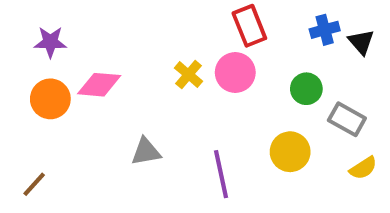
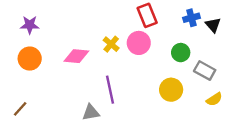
pink diamond: (99, 85) -> (76, 56), moved
gray triangle: (146, 152) -> (91, 112), moved
purple line: (221, 174) -> (110, 90), moved

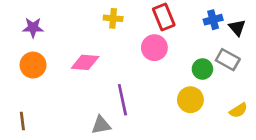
yellow cross: (111, 44) -> (113, 18), moved, turned -35
green circle: (181, 53) -> (202, 69), moved
gray rectangle: (205, 71) -> (228, 60), moved
brown line: (20, 109) -> (22, 121), turned -49

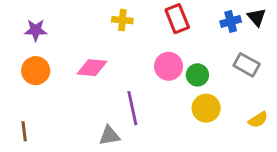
black triangle: (237, 28) -> (257, 17), moved
pink circle: (154, 48) -> (169, 66), moved
green circle: (202, 69) -> (197, 75), moved

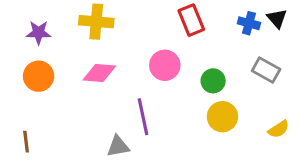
yellow cross: (122, 20) -> (96, 22), moved, size x1.5
blue cross: (231, 21) -> (249, 23), turned 30
pink circle: (169, 66) -> (165, 65), moved

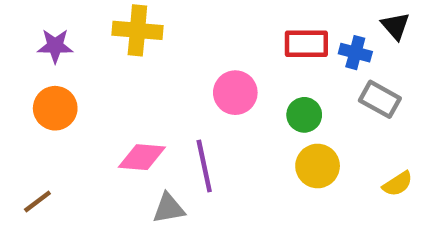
red rectangle: (191, 20) -> (306, 44), moved, turned -68
blue cross: (249, 23) -> (355, 53), moved
pink diamond: (99, 73) -> (142, 157), moved
brown line: (26, 142) -> (37, 202), turned 60

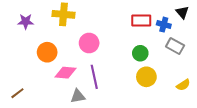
pink circle: (235, 93) -> (89, 43), moved
orange circle: (55, 108) -> (47, 52), moved

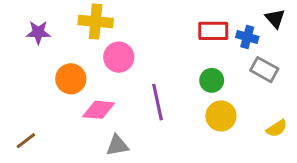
pink circle: (89, 43) -> (119, 57), moved
purple line: (94, 77) -> (157, 102), moved

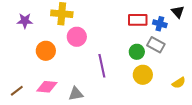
gray rectangle: (264, 70) -> (156, 45), moved
pink diamond: (99, 110) -> (47, 87), moved

